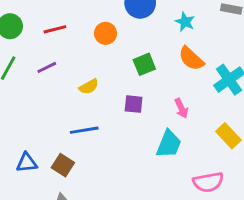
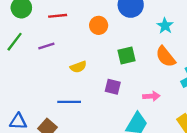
pink arrow: (181, 108) -> (151, 96), turned -77

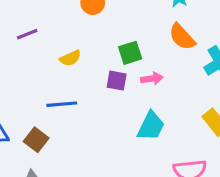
green square: (126, 55) -> (130, 53), moved
pink arrow: (151, 96) -> (152, 79), moved

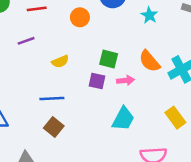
orange semicircle: (182, 37) -> (149, 61), moved
green square: (130, 53) -> (109, 59), turned 30
brown square: (36, 140) -> (54, 127), moved

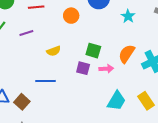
orange semicircle: (149, 61) -> (127, 54), turned 72
cyan trapezoid: (123, 119) -> (116, 101), moved
brown square: (54, 127) -> (22, 102), moved

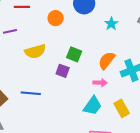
yellow semicircle: (54, 51) -> (35, 51), size x1.5
pink arrow: (106, 69) -> (100, 83), moved
blue line: (46, 81) -> (31, 93), moved

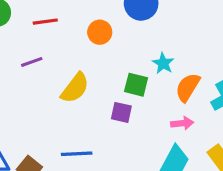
cyan star: (111, 24) -> (163, 63), moved
yellow semicircle: (35, 51) -> (75, 88), turned -30

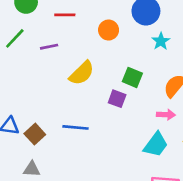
cyan star: (163, 63) -> (161, 41), moved

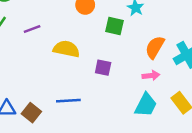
yellow semicircle: (82, 73) -> (66, 49), turned -115
green square: (132, 77) -> (114, 26), moved

